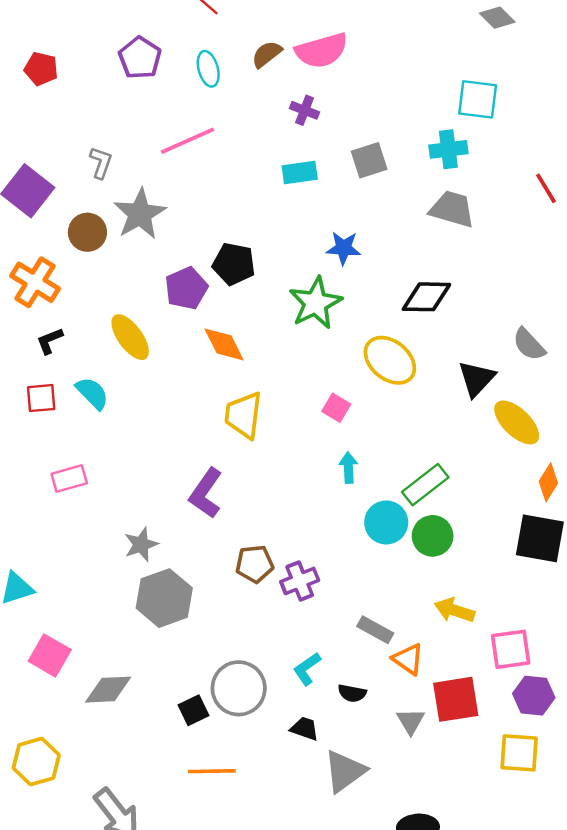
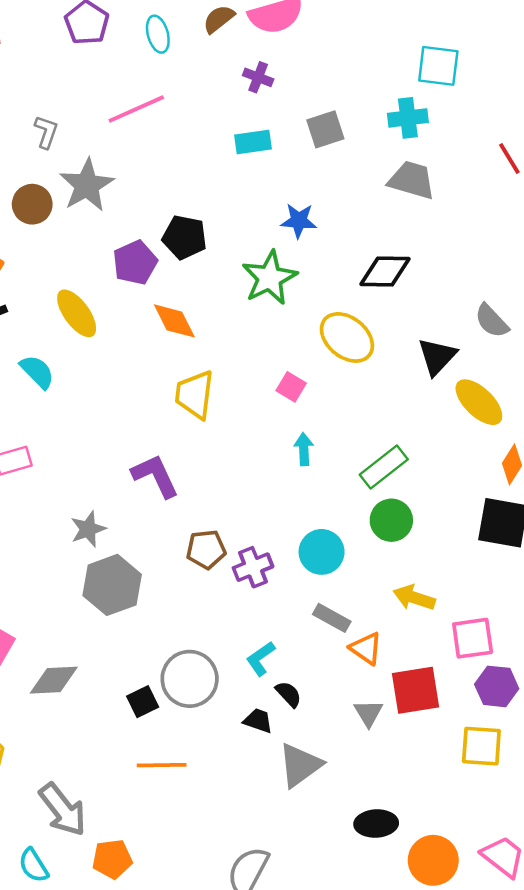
purple L-shape: (206, 493) -> (155, 476), turned 120
cyan circle: (386, 522) -> (322, 552), moved
black semicircle: (352, 693) -> (289, 694), moved, turned -144

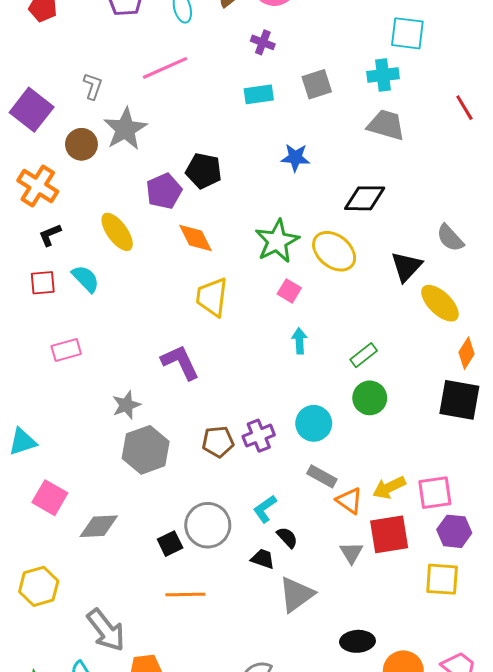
green star: (270, 278) -> (277, 241), moved
green rectangle: (384, 467) -> (364, 355), size x0.7
brown pentagon: (206, 549) -> (218, 442), moved
yellow arrow: (414, 598) -> (389, 488), moved, turned -44

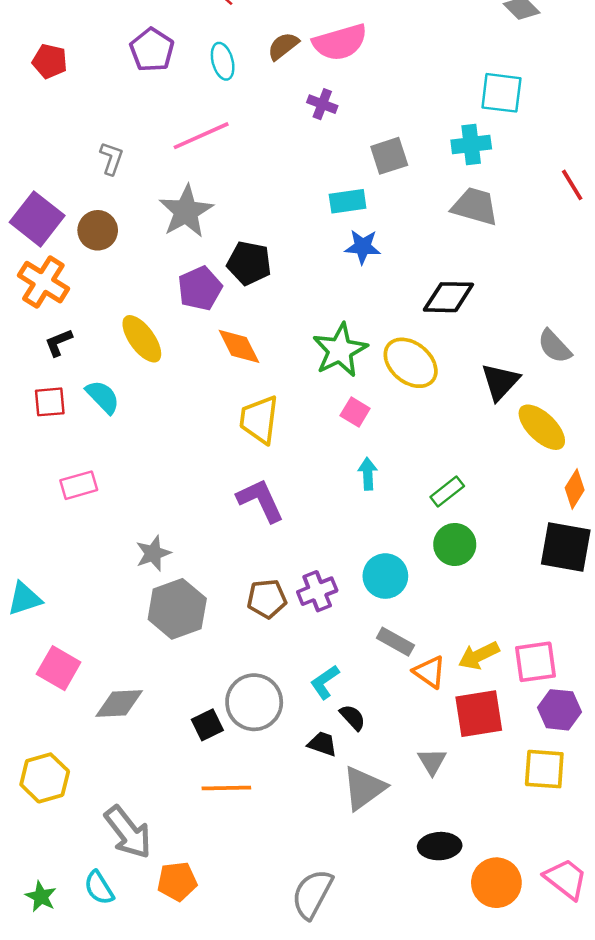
cyan rectangle: (259, 94) -> (348, 201), moved
purple square: (32, 110) -> (37, 219), moved
gray star: (125, 129) -> (186, 211), moved
purple L-shape: (180, 362) -> (260, 500), moved
gray triangle: (351, 553) -> (432, 762), moved

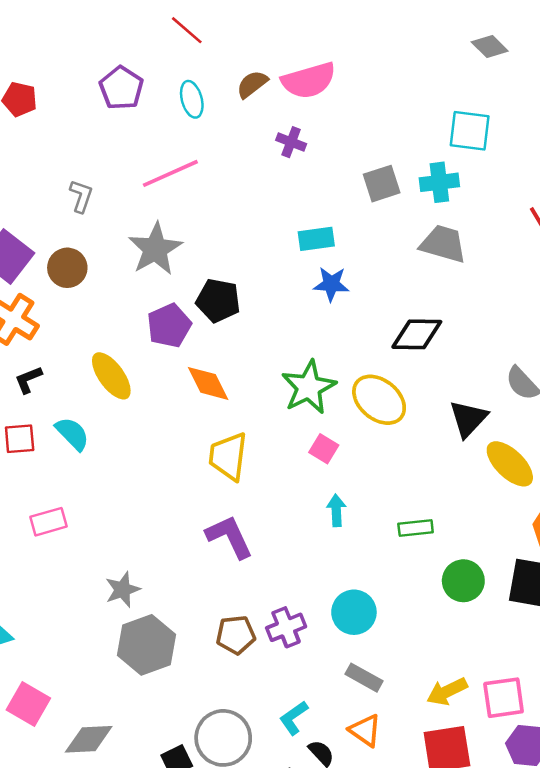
gray square: (389, 156) -> (382, 184), moved
green rectangle: (447, 492) -> (416, 528), turned 32
green circle: (455, 544) -> (463, 581), moved
orange triangle: (430, 672) -> (365, 730), moved

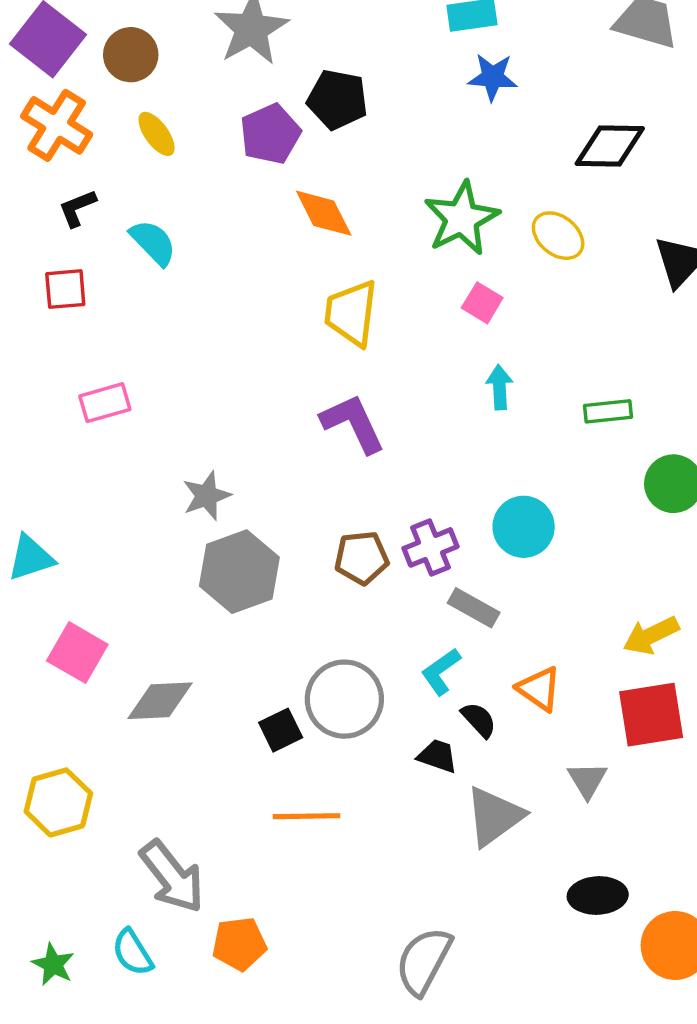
yellow ellipse: (111, 376) -> (157, 134), moved, size x0.7
yellow ellipse: (379, 400) -> (558, 236), size x0.7
cyan semicircle: (72, 434) -> (153, 242), moved
gray rectangle: (364, 678) -> (474, 608), moved

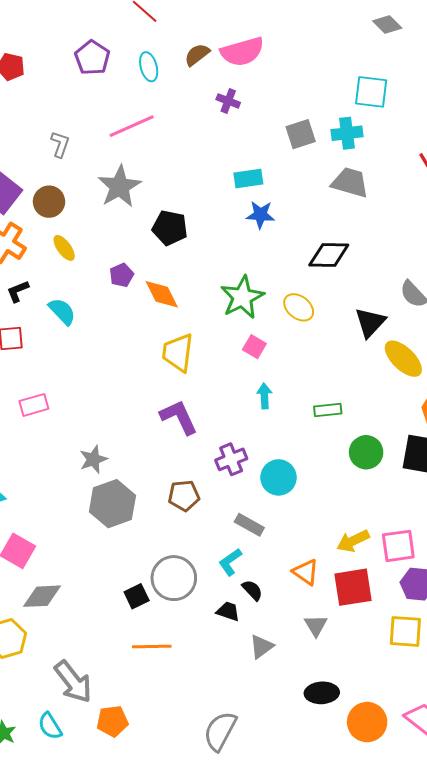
purple pentagon: (270, 134) -> (121, 275), moved, size x0.7
purple cross: (431, 547) -> (231, 459), moved
orange triangle: (539, 689) -> (306, 572), moved
gray diamond: (160, 701) -> (42, 596), moved
gray triangle: (494, 816) -> (261, 647), size x0.7

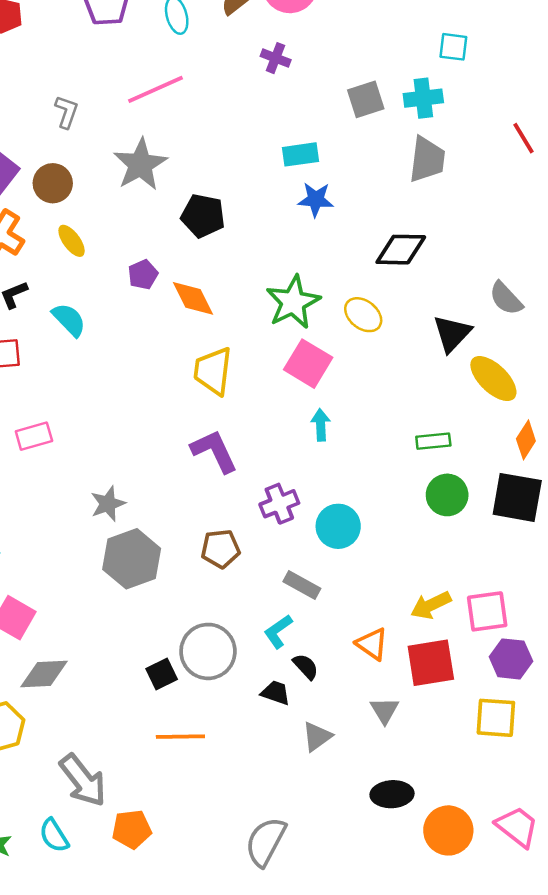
cyan square: (371, 92) -> (453, 47), size x0.7
gray trapezoid: (350, 183) -> (427, 159), turned 81
pink square: (254, 347) -> (308, 364), size x1.6
green rectangle: (328, 410) -> (433, 441), moved

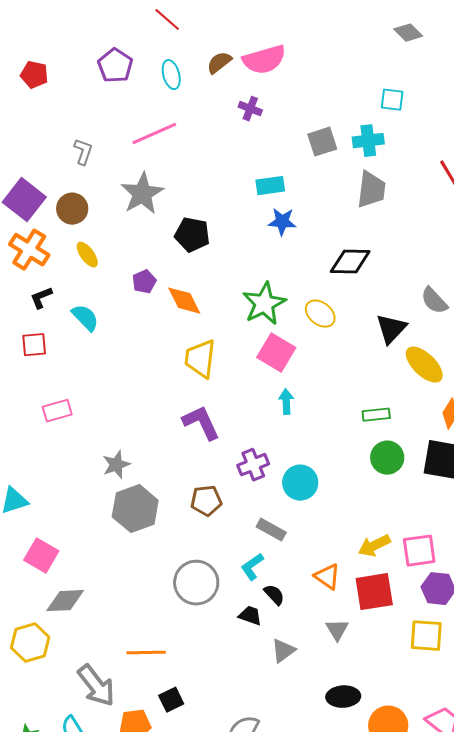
black square: (162, 674) -> (171, 700), moved
orange line: (180, 737) -> (146, 653), moved

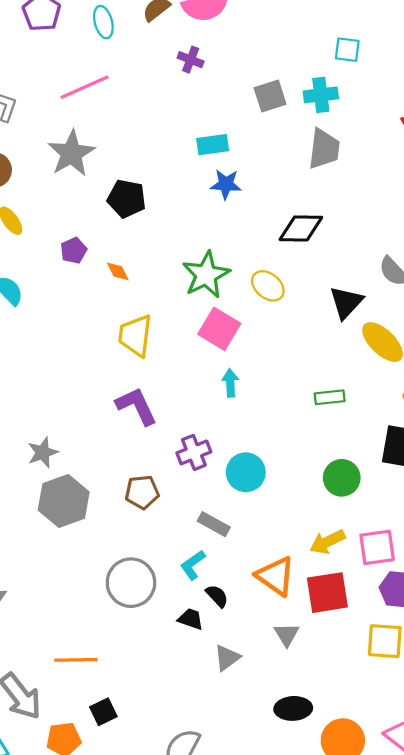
orange diamond: (184, 301) -> (118, 271), size x0.6
green circle: (387, 458) -> (342, 478), moved
orange triangle: (327, 577) -> (276, 576), size x1.4

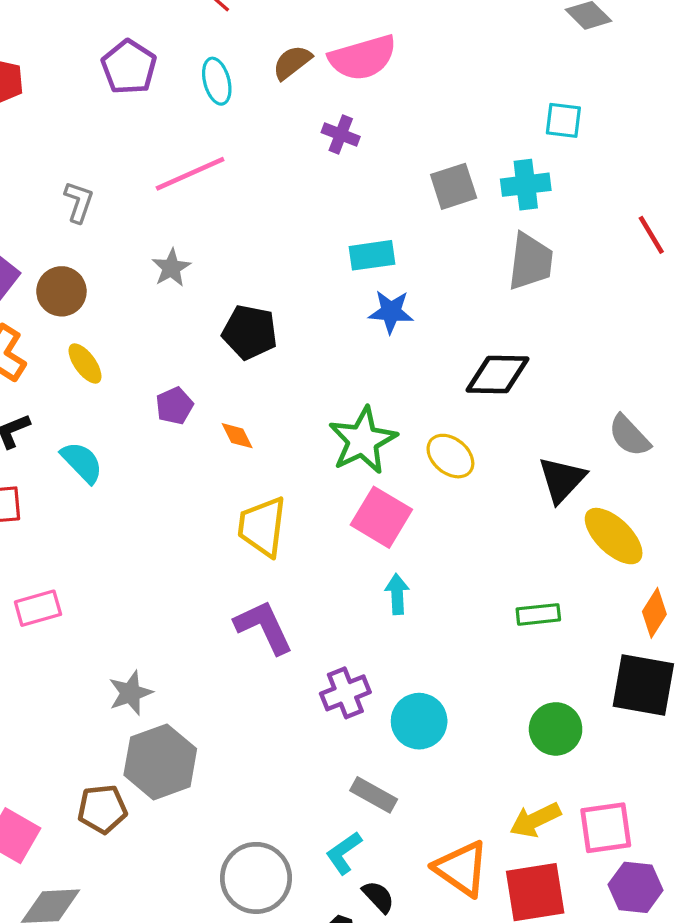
gray star: (71, 153) -> (171, 268), size x0.6
brown pentagon: (142, 492) -> (102, 809), moved

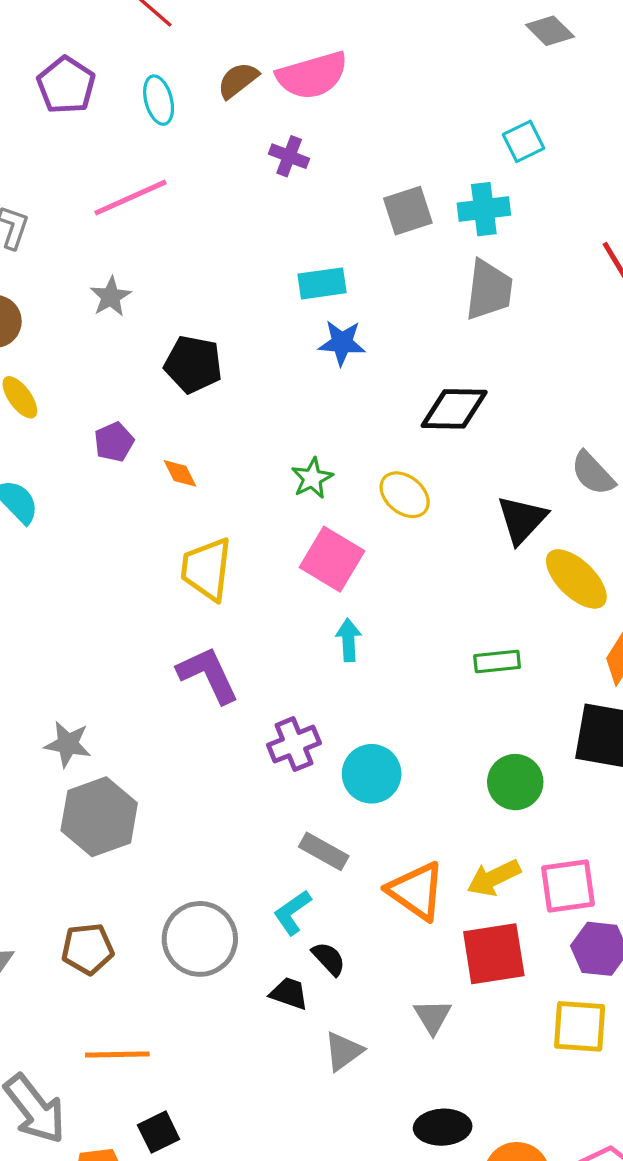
cyan square: (563, 120) -> (523, 141), turned -33
green star: (363, 440) -> (312, 478), size x0.6
gray star: (130, 693) -> (68, 744), turned 30
brown pentagon: (102, 809) -> (88, 949), moved
orange triangle: (461, 869) -> (416, 891), moved

